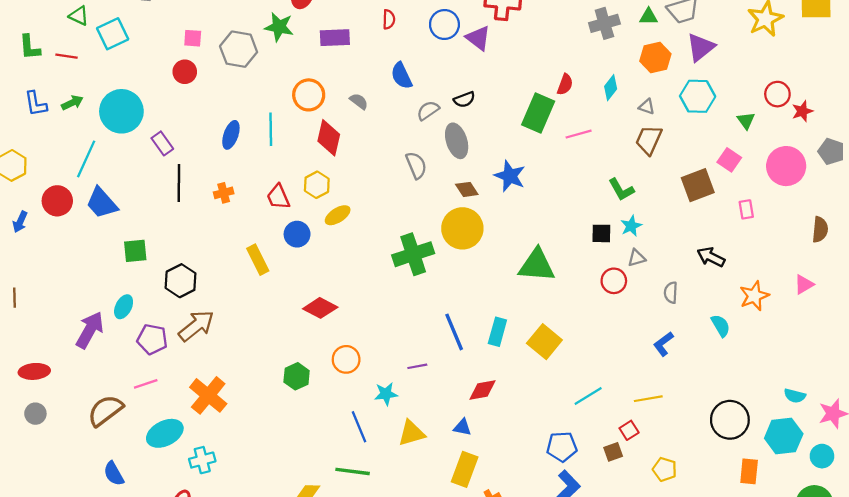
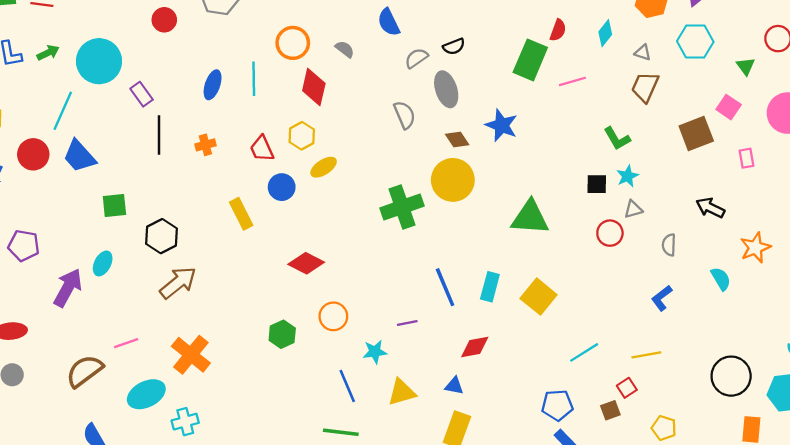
purple pentagon: (152, 339) -> (24, 246), moved

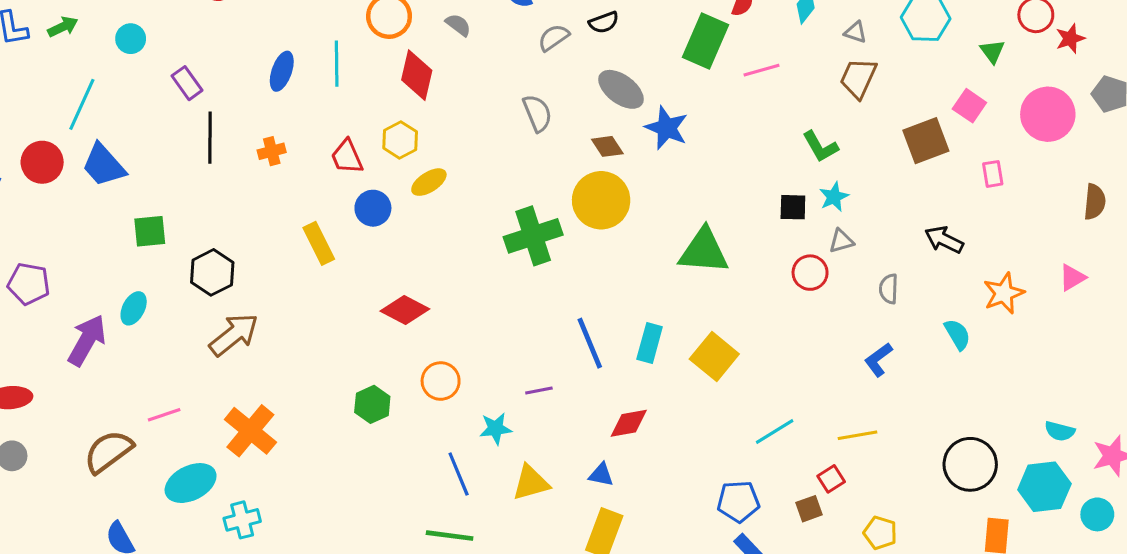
cyan circle: (99, 61) -> (131, 39), size x0.5
gray ellipse: (446, 89) -> (621, 89), moved, turned -36

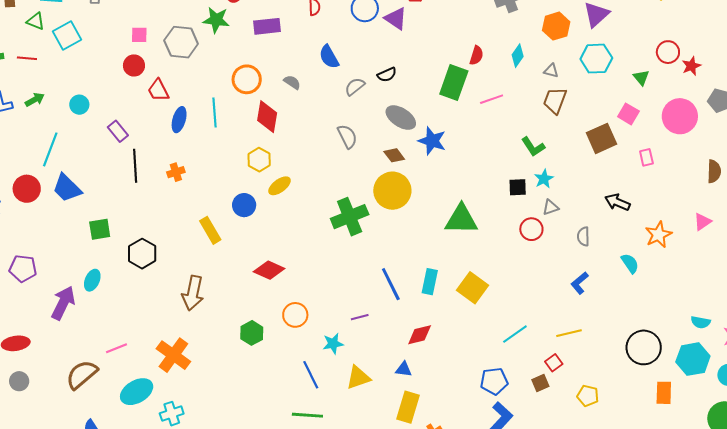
red trapezoid: (347, 157) -> (158, 90), moved
brown arrow: (234, 335) -> (193, 293), moved, turned 144

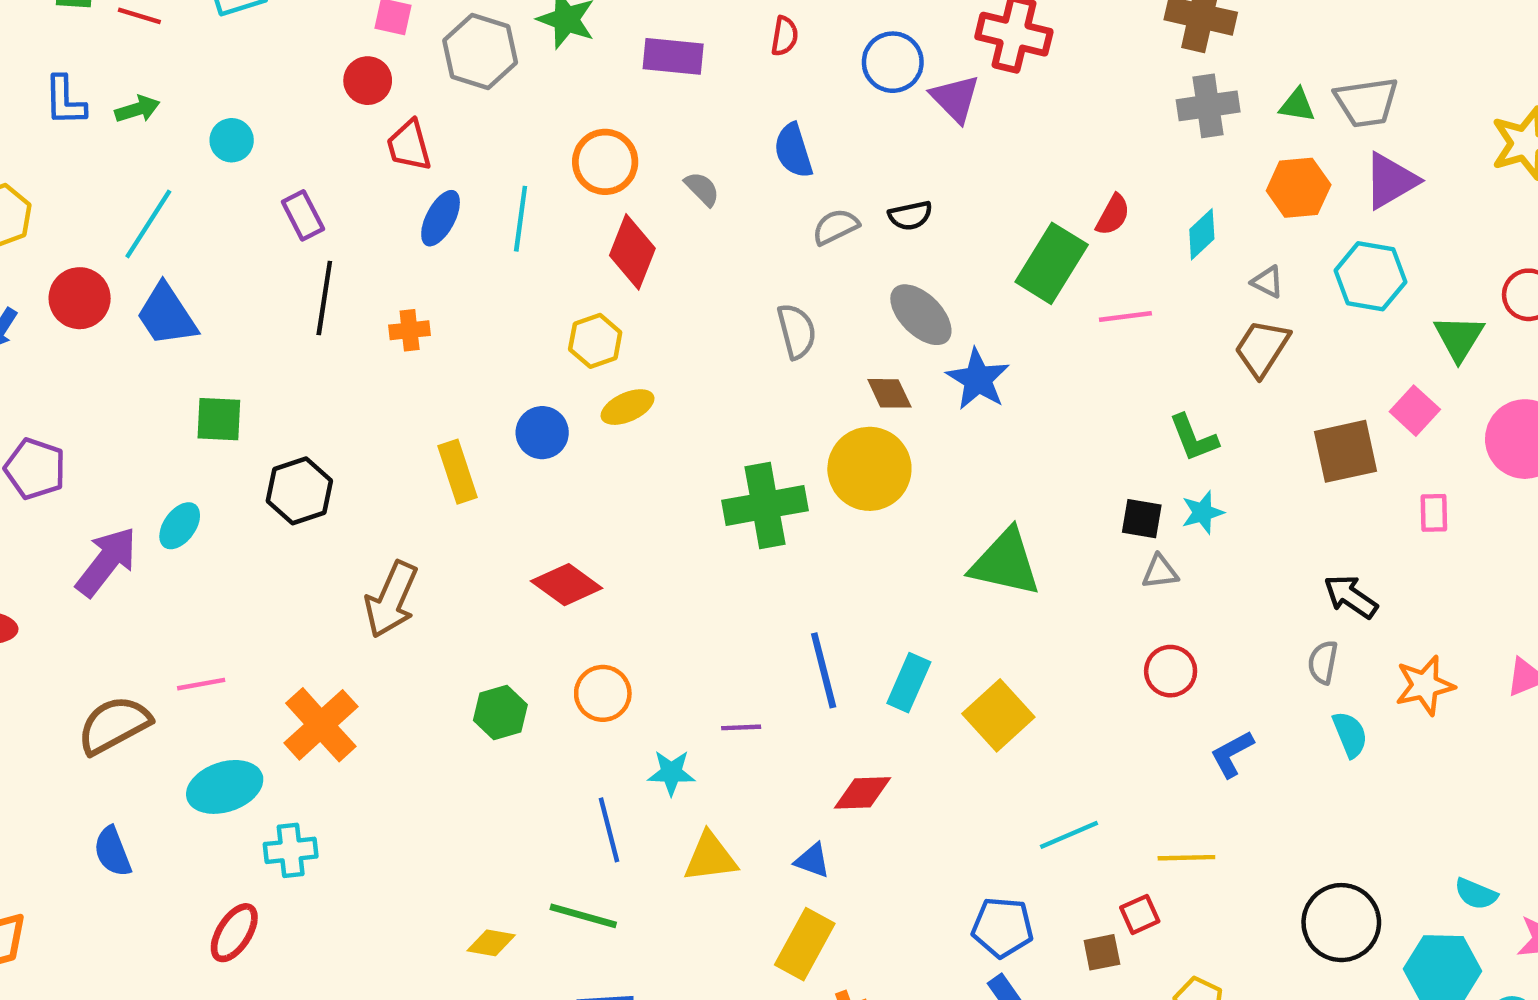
green triangle: (641, 78) -> (1459, 338), size x1.4
gray triangle: (551, 207) -> (1160, 572), moved
red circle: (531, 229) -> (1171, 671), moved
gray semicircle: (583, 236) -> (1323, 662), moved

